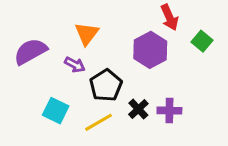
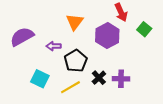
orange triangle: (87, 34) -> (75, 22), moved
purple arrow: (75, 65) -> (54, 46), turned 152

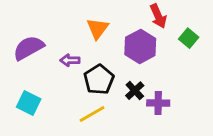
black cross: (99, 78) -> (135, 91), moved
cyan square: (40, 79) -> (29, 103), moved

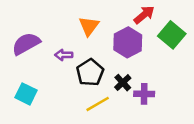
red arrow: (158, 16) -> (144, 15), turned -105
green square: (189, 38) -> (172, 35), size x1.5
yellow line: (92, 114) -> (98, 104), moved

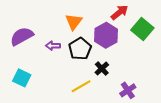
black pentagon: (90, 73) -> (80, 49), moved
purple cross: (144, 94) -> (128, 90), moved, turned -35

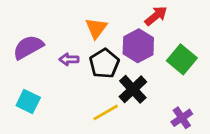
green square: (142, 29) -> (182, 59), moved
black cross: (102, 69) -> (133, 89), size x1.5
purple cross: (128, 90) -> (182, 118), moved

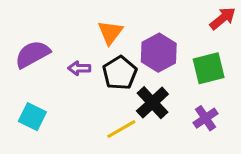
red arrow: (156, 16) -> (223, 18), moved
green square: (182, 59) -> (209, 68), turned 36
purple cross: (182, 118) -> (206, 118), moved

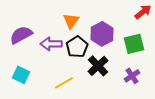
purple arrow: (79, 68) -> (51, 44), size x1.5
yellow line: (121, 129) -> (64, 83), moved

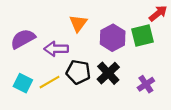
green square: (134, 44) -> (143, 35), moved
black pentagon: (77, 47) -> (78, 72), moved, turned -30
yellow line: (64, 83) -> (49, 82), moved

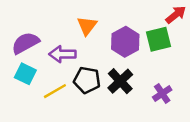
cyan square: (23, 83) -> (25, 74), moved

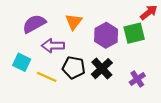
purple semicircle: (25, 43) -> (34, 24), moved
yellow line: (55, 91) -> (47, 77), turned 54

